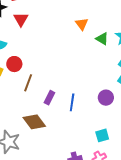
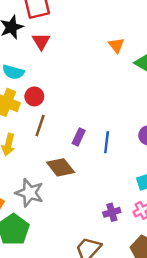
brown line: (28, 83) -> (40, 126), moved

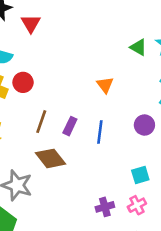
orange triangle: (116, 45) -> (105, 85), moved
brown line: (40, 126) -> (41, 122), moved

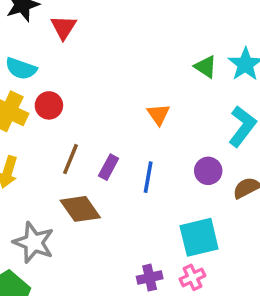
cyan square: (140, 175) -> (199, 237), size x1.6

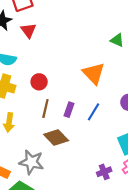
red circle: (49, 105) -> (39, 82), moved
orange triangle: (158, 114) -> (94, 73), size x1.6
blue line: (148, 177) -> (94, 112), turned 30

